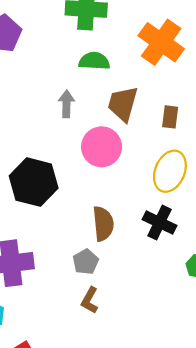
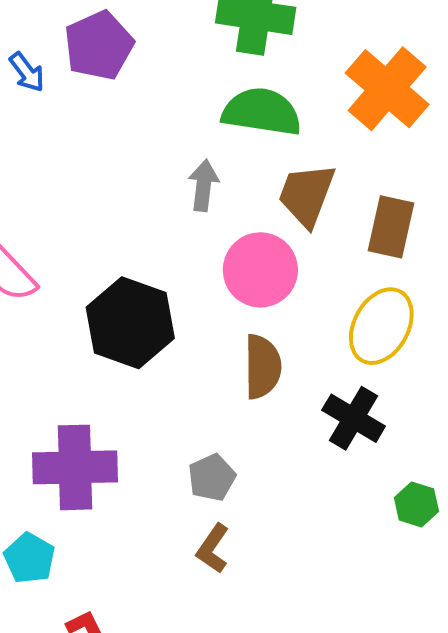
green semicircle: (94, 61) -> (262, 112), size x1.4
brown rectangle: (170, 117) -> (391, 227), size x1.4
brown semicircle: (103, 224) -> (262, 367), moved

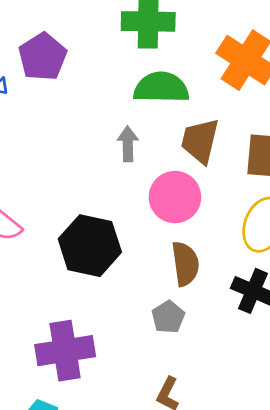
gray pentagon: (212, 477) -> (168, 317), moved

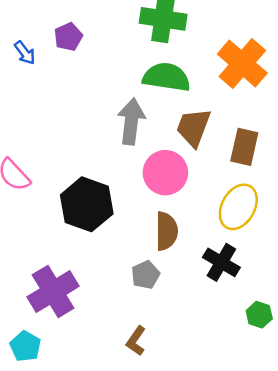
purple pentagon: (43, 57) -> (68, 37), size x0.7
gray arrow: (128, 144) -> (131, 121), size x1.5
purple cross: (65, 351) -> (53, 292), turned -30

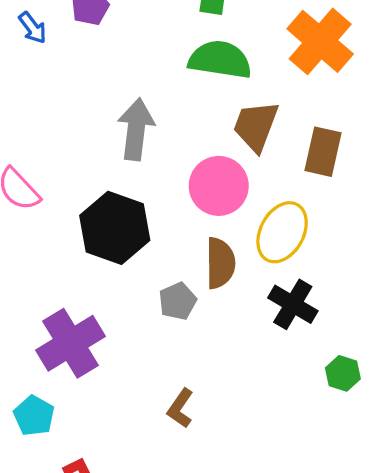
gray arrow: (131, 121) -> (136, 129), moved
yellow ellipse: (238, 207) -> (282, 232), moved
gray pentagon: (145, 275) -> (178, 301), moved

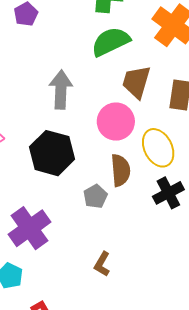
green semicircle: (220, 60) -> (111, 42), turned -30
yellow ellipse: (282, 232) -> (158, 148), turned -51
black cross: (293, 304) -> (168, 193), turned 36

